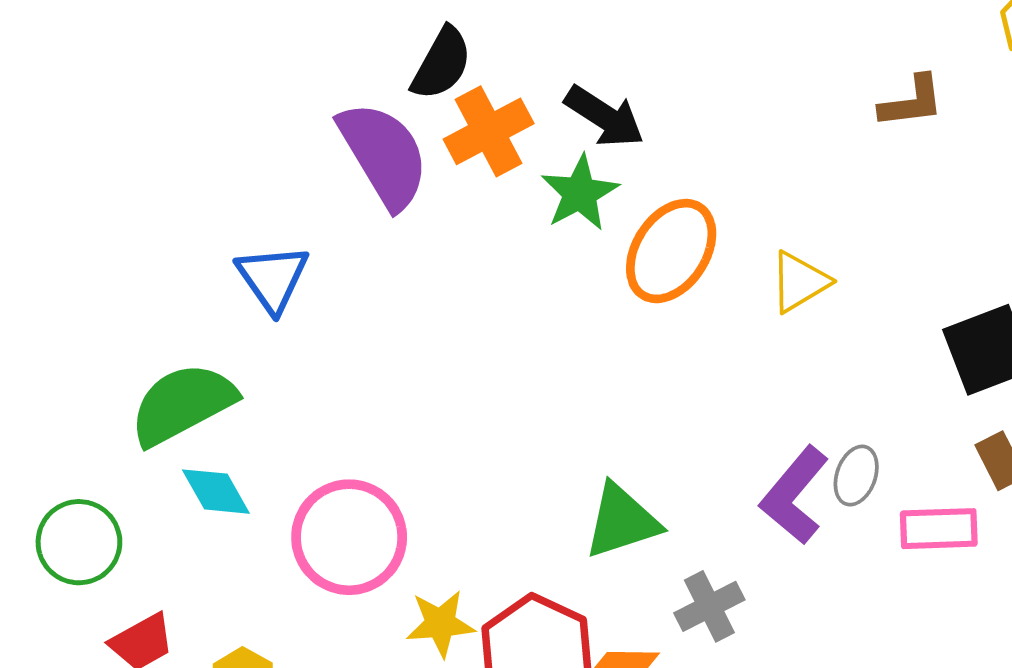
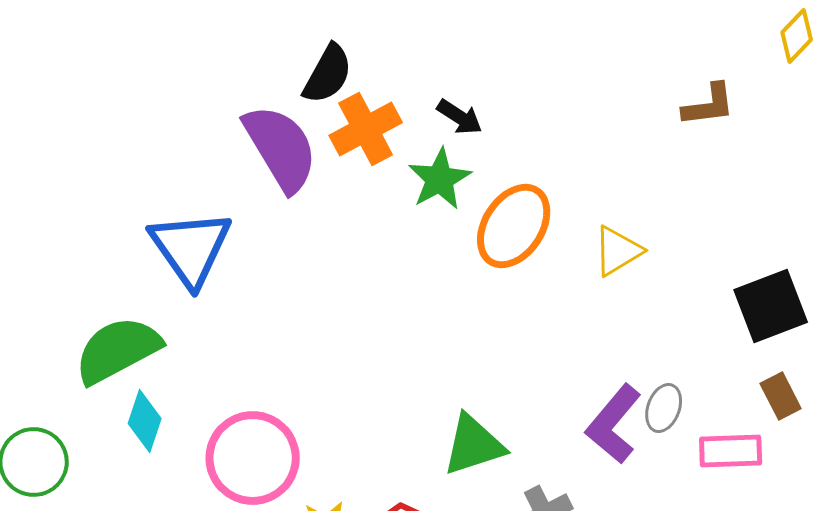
black arrow: (604, 117) -> (460, 117), size x0.7
blue triangle: (273, 278) -> (191, 248), size x1.4
cyan diamond: (216, 492) -> (145, 421), turned 48

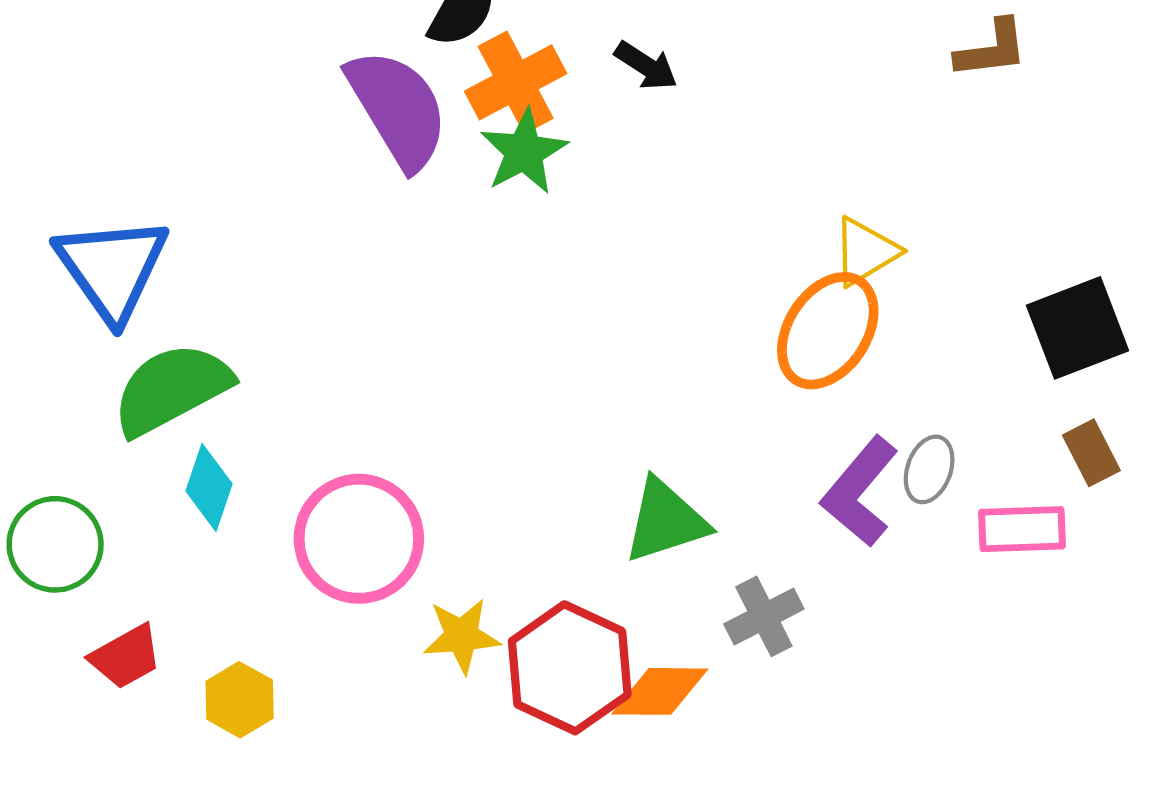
green star: (440, 179) -> (524, 152), moved
orange ellipse: (514, 226) -> (828, 331), moved
blue triangle: (191, 248) -> (112, 268), moved

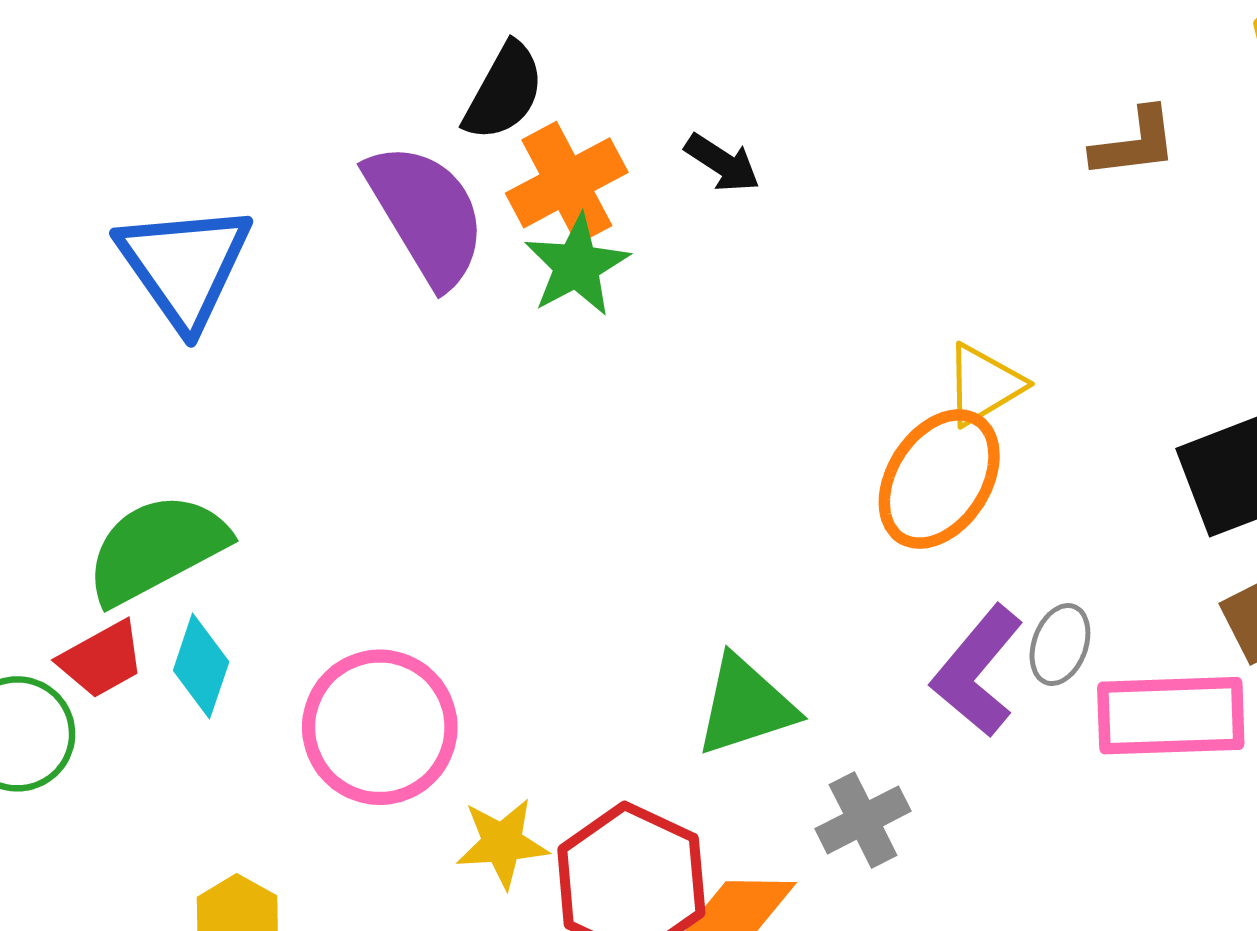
blue triangle: (112, 268) -> (184, 266), moved
pink rectangle: (1022, 529) -> (1171, 716), size x1.4
red trapezoid: (126, 657) -> (102, 659), moved

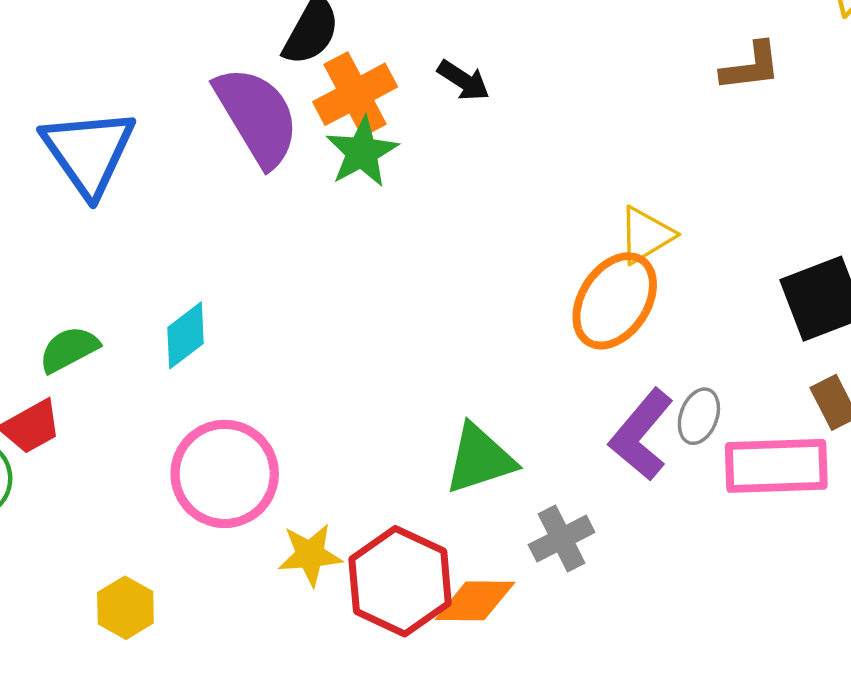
green semicircle: (156, 549) -> (69, 349), size x0.6
cyan diamond: (201, 666) -> (185, 335), moved, turned 34

